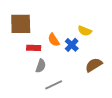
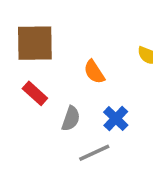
blue cross: (72, 45) -> (116, 119), moved
red rectangle: (34, 48) -> (35, 93), moved, turned 40

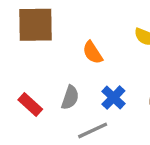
red rectangle: (35, 93) -> (30, 104), moved

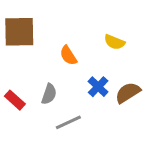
blue cross: (113, 98) -> (98, 87), moved

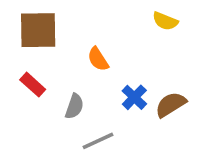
yellow semicircle: (114, 42) -> (165, 21), moved
red rectangle: (15, 100) -> (33, 85), moved

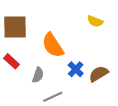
orange semicircle: (98, 59) -> (53, 45), size x1.6

